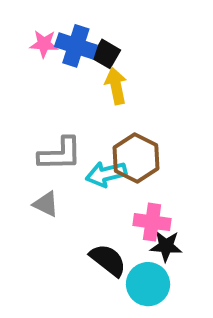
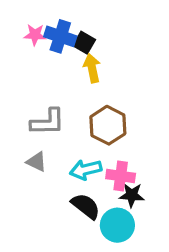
cyan arrow: (106, 174) -> (86, 170), moved

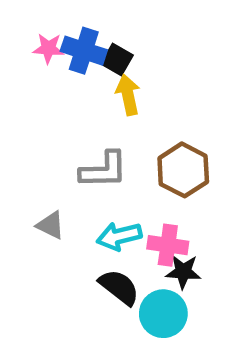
gray L-shape: (48, 122) -> (104, 170), moved
brown hexagon: (108, 125) -> (183, 170), moved

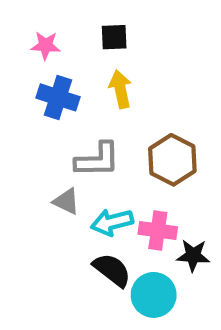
blue cross: (84, 51) -> (58, 97), moved
black square: (117, 59) -> (114, 37), moved, turned -32
gray triangle: (51, 225) -> (66, 201), moved
black star: (183, 272) -> (193, 255), moved

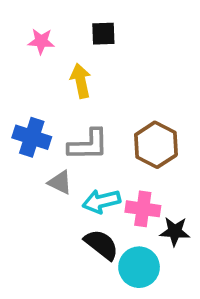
yellow arrow: (120, 89) -> (81, 81), moved
blue cross: (58, 97) -> (32, 137), moved

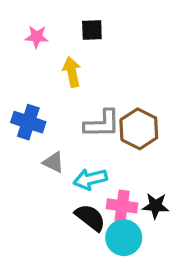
gray L-shape: (88, 145) -> (102, 124), moved
pink cross: (143, 209) -> (122, 206), moved

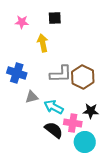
gray triangle: (53, 162) -> (32, 97), turned -40
cyan arrow: (90, 179) -> (54, 107), turned 42
black star: (156, 206) -> (91, 111), moved
cyan circle: (124, 238) -> (85, 142), moved

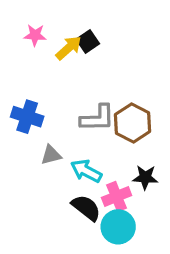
black square: (55, 18) -> (88, 42), moved, turned -32
yellow arrow: (43, 43) -> (69, 48), moved, turned 60
pink cross: (73, 123) -> (117, 196), turned -30
cyan circle: (85, 142) -> (118, 227), moved

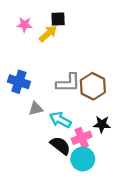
black square: (88, 42) -> (58, 19), moved, turned 32

